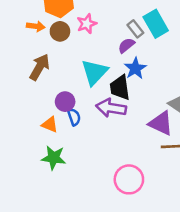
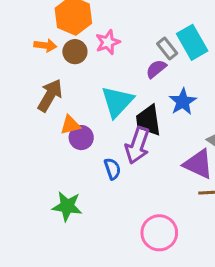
blue star: (135, 68) -> (183, 102), moved
purple arrow: (111, 108) -> (137, 145), turned -80
blue semicircle: (74, 117) -> (112, 169), moved
orange triangle: (50, 125) -> (70, 125), moved, turned -36

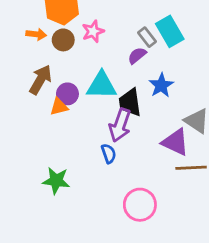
cyan triangle: (117, 102) -> (102, 85), turned 48
purple circle: (81, 138) -> (67, 94), moved
blue semicircle: (112, 169) -> (109, 154), moved

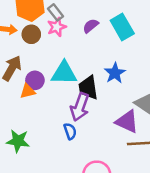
gray rectangle: (147, 37) -> (56, 12), moved
purple semicircle: (137, 56) -> (91, 26), moved
green star: (56, 181) -> (18, 141), moved

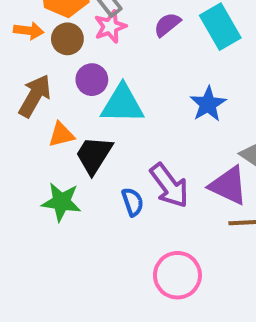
purple circle: (35, 80) -> (92, 80), moved
black trapezoid: (88, 88) -> (94, 155), moved, turned 40
purple arrow: (80, 107) -> (169, 186), moved, turned -56
green star: (18, 141) -> (61, 202), moved

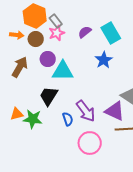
blue star: (208, 104) -> (104, 60), moved
orange triangle: (61, 135) -> (17, 114), moved
pink circle: (177, 275) -> (90, 143), moved

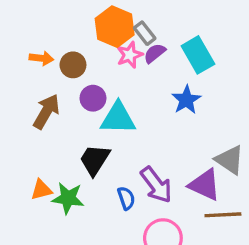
orange hexagon: (35, 16) -> (115, 27), moved
gray rectangle: (56, 21) -> (145, 33), moved
pink star: (57, 33) -> (130, 55), moved

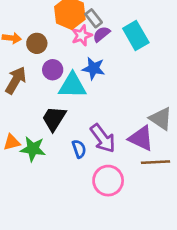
blue star: (186, 100) -> (94, 68), moved, turned -30

